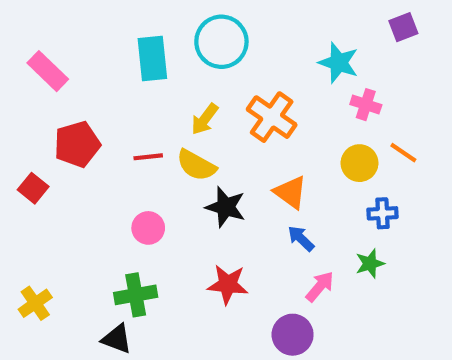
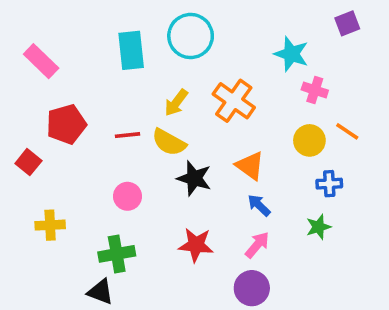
pink arrow: (320, 287) -> (257, 245), moved
yellow cross: (35, 303) -> (50, 225), moved, turned 32

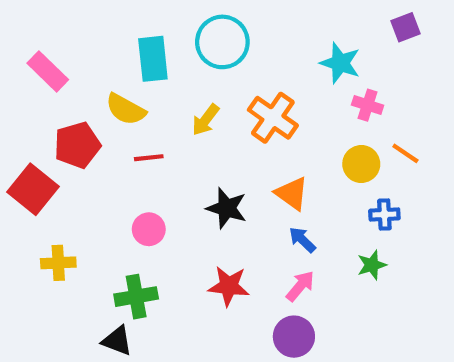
yellow semicircle: (169, 142) -> (126, 109), moved
red square: (28, 162) -> (33, 189), size x1.6

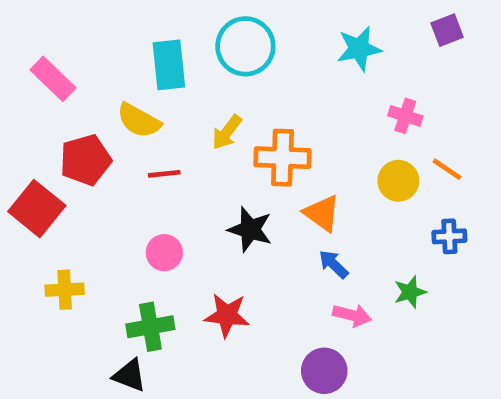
cyan star: (340, 63) -> (359, 49), moved, turned -30
orange cross: (273, 118) -> (283, 158), moved, turned -33
blue cross: (384, 214) -> (449, 236), moved
red star: (229, 286) -> (227, 315), moved
pink arrow: (300, 286) -> (352, 315), moved, turned 64

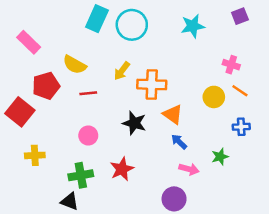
cyan rectangle: (169, 65) -> (97, 19), moved, turned 30
pink cross: (405, 116) -> (231, 65), moved
red star: (227, 315) -> (122, 169), turned -30

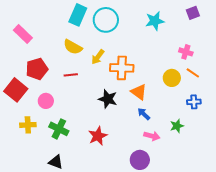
yellow semicircle: (75, 65) -> (73, 47), moved
pink circle: (88, 135) -> (46, 101), moved
green cross: (81, 175) -> (59, 129), moved, turned 36

